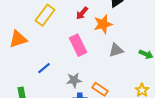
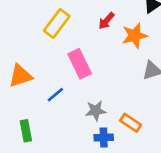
orange triangle: (18, 39) -> (21, 76), moved
pink rectangle: (78, 45) -> (80, 64), moved

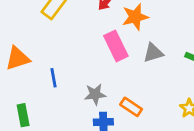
pink rectangle: (80, 64) -> (116, 46), moved
blue line: (55, 95) -> (53, 78), turned -60

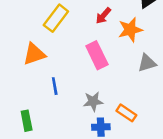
pink rectangle: (116, 46) -> (97, 55), moved
orange triangle: (17, 58) -> (34, 54), moved

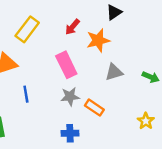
gray star: (93, 101) -> (70, 97), moved
orange rectangle: (126, 113) -> (94, 108), moved

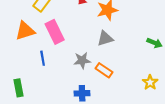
pink rectangle: (66, 65) -> (55, 32), moved
gray triangle: (114, 72) -> (105, 38), moved

